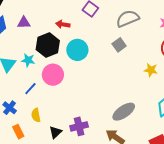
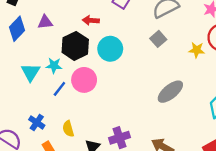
yellow star: (151, 70) -> (197, 50), moved
blue line: (30, 89) -> (59, 89), moved
gray ellipse: (124, 112) -> (170, 92), moved

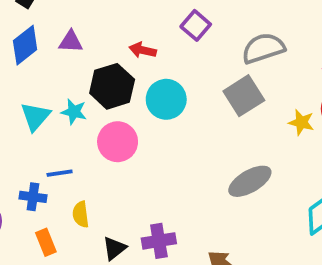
gray square: (158, 39) -> (244, 96), size x1.5
blue line: (59, 89) -> (60, 173), moved, turned 35
blue cross: (37, 122) -> (33, 197), turned -35

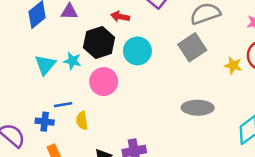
gray ellipse: (250, 181) -> (198, 108), turned 32
yellow semicircle: (81, 214) -> (82, 121), moved

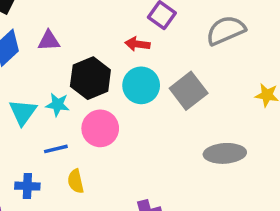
red arrow: (120, 17) -> (137, 44), moved
gray square: (192, 47) -> (189, 91), moved
blue line: (63, 105) -> (56, 149), moved

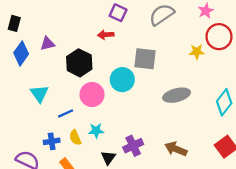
cyan circle: (141, 85) -> (122, 80), moved
gray square: (189, 91) -> (145, 59), turned -35
cyan star: (58, 105) -> (96, 131), moved
yellow semicircle: (76, 181) -> (75, 138), moved

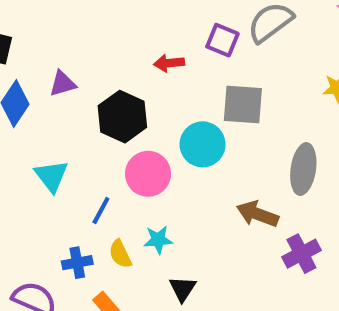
purple square: (118, 13) -> (222, 40), moved
gray ellipse: (177, 95) -> (303, 169), turned -65
blue line: (66, 113) -> (101, 211), turned -35
purple cross: (133, 146) -> (301, 254), moved
brown arrow: (176, 149) -> (257, 214), moved

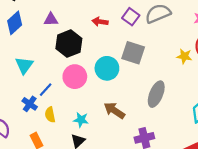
purple triangle: (63, 84) -> (51, 19), moved
brown arrow: (257, 214) -> (114, 110), moved
cyan star: (158, 240) -> (81, 120), moved
blue cross: (77, 263) -> (30, 104), moved, turned 32

